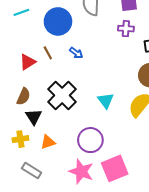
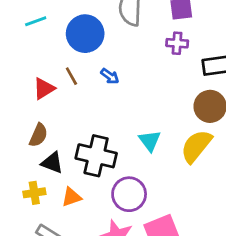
black cross: (62, 95) -> (96, 156), moved, turned -32
black triangle: (34, 117) -> (52, 163), turned -36

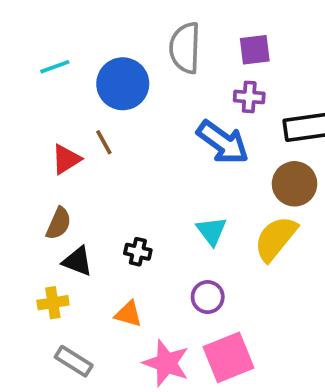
blue arrow: (110, 76) -> (223, 142), moved, size x2.0
black cross: (96, 156) -> (138, 252), size x0.5
purple circle: (129, 194) -> (208, 297), moved, size x0.7
orange triangle: (71, 197) -> (128, 314), moved, turned 35

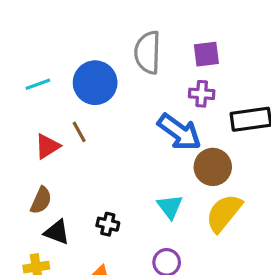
cyan line: (55, 67) -> (38, 84), moved
brown circle: (294, 184) -> (213, 167), moved

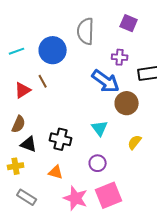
purple square: (206, 54) -> (129, 23), moved, turned 30
yellow semicircle: (224, 213) -> (135, 142), moved, size x0.6
black cross: (108, 224) -> (61, 139), size x1.5

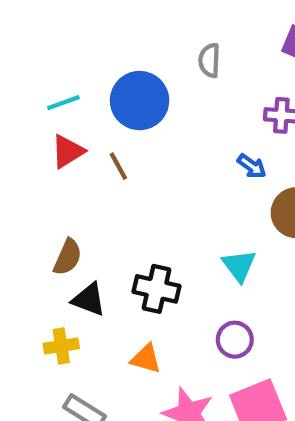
gray semicircle: (86, 31) -> (209, 60), size x0.6
blue arrow: (106, 81) -> (252, 166), size x0.5
red triangle: (23, 90) -> (68, 151), moved

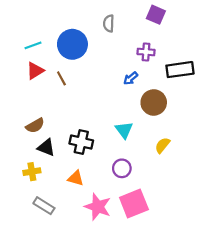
blue arrow: (252, 166) -> (131, 78), turned 104
brown semicircle: (68, 257) -> (35, 126), turned 36

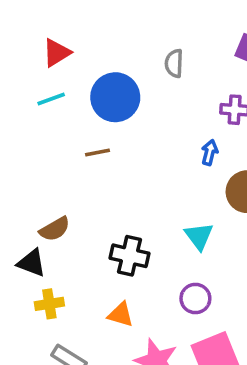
red triangle: (35, 71) -> (56, 53), moved
brown line: (61, 78) -> (97, 152), turned -72
blue arrow: (131, 78) -> (210, 152), turned 144
black triangle: (46, 147) -> (32, 263), moved

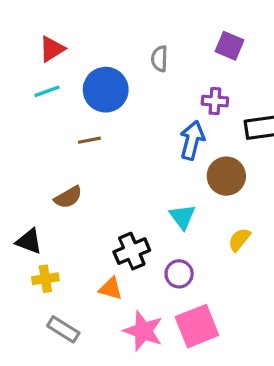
blue arrow: (210, 152) -> (192, 140), size x1.6
brown semicircle: (55, 229) -> (68, 197), moved
black cross: (130, 256) -> (132, 251), moved, turned -36

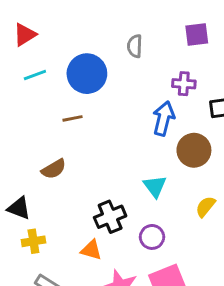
purple square: (230, 46) -> (197, 35), turned -30
red triangle: (52, 49) -> (25, 35), moved

